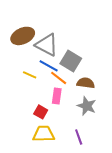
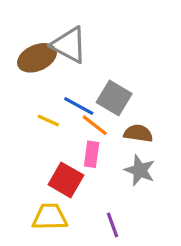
gray triangle: (47, 45) -> (69, 45), moved
red square: (41, 112) -> (66, 180), size x1.5
yellow trapezoid: (44, 134) -> (50, 217), moved
purple line: (79, 137) -> (113, 225), moved

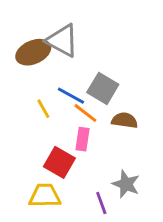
yellow line: (48, 120) -> (43, 109), turned 36
gray star: (140, 170) -> (126, 184), moved

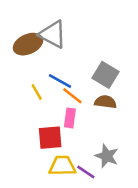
gray square: (103, 88) -> (106, 75), moved
red square: (59, 162) -> (50, 138), turned -35
yellow trapezoid: (45, 196) -> (62, 166), moved
purple line: (101, 203) -> (86, 172), turned -36

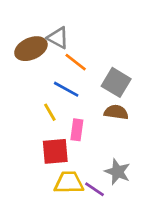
gray triangle: (53, 34) -> (58, 38), size x0.7
yellow line: (37, 92) -> (50, 112), moved
orange line: (72, 96) -> (76, 62), moved

